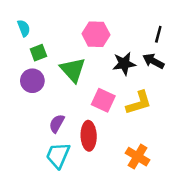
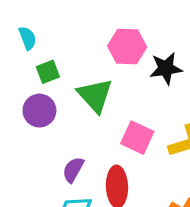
black star: (124, 64) -> (166, 68), moved

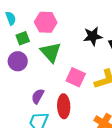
pink hexagon: (127, 46) -> (46, 22), moved

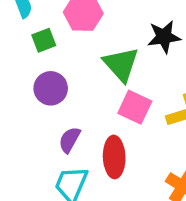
green triangle: (51, 52) -> (121, 64), moved
purple circle: (18, 61) -> (51, 88), moved

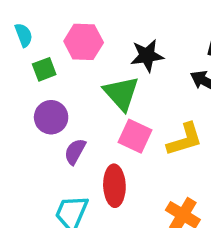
black star: (164, 37) -> (147, 56), moved
purple semicircle: (70, 140) -> (75, 151), moved

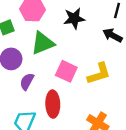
green triangle: (121, 93) -> (43, 43), moved, turned 50

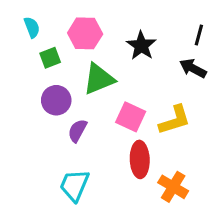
black star: (74, 18) -> (141, 46), turned -30
red ellipse: (53, 104) -> (140, 159), moved

